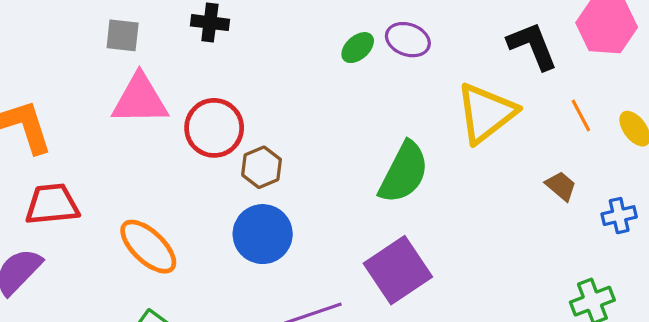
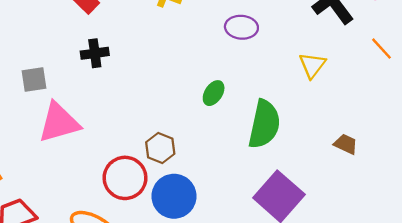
green ellipse: (358, 48) -> (214, 93), moved
yellow triangle: (486, 113) -> (312, 65), size x0.6
red circle: (214, 128) -> (125, 178), moved
brown trapezoid: (561, 186) -> (346, 144), moved

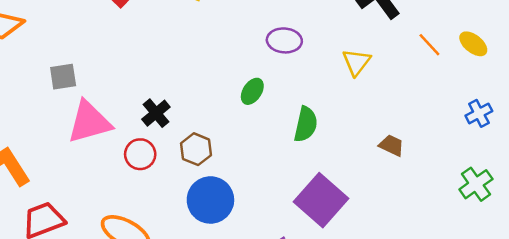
purple ellipse: (241, 27) -> (284, 40), moved
black cross: (95, 53) -> (156, 113), moved, turned -32
green semicircle: (264, 124) -> (306, 124), size x0.7
red circle: (125, 178) -> (140, 154), moved, size x0.7

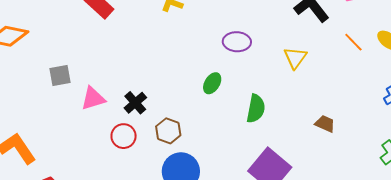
pink triangle: (89, 122) -> (93, 98), moved, size x0.7

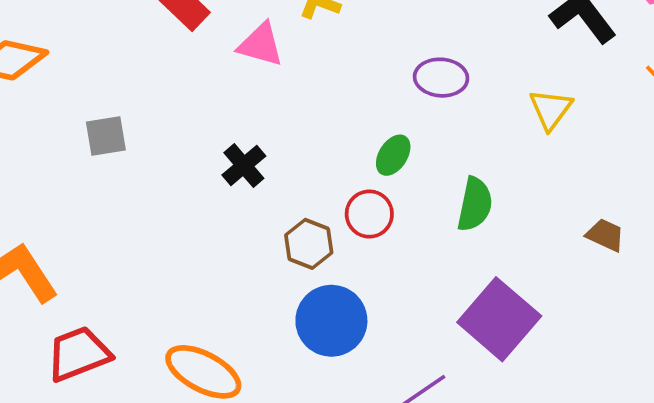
pink triangle: (93, 98) -> (261, 45), moved, turned 32
black cross: (135, 103) -> (244, 165), moved
red circle: (124, 136) -> (369, 214), moved

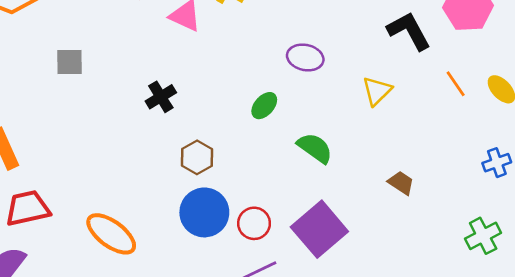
green semicircle: (475, 204) -> (315, 148), turned -75
red circle: (369, 214) -> (254, 223), moved

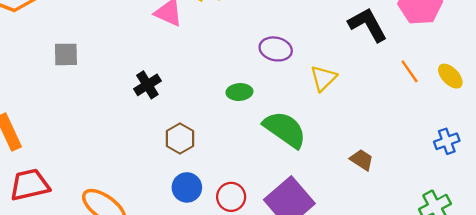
yellow triangle: (377, 91) -> (323, 78), moved
green ellipse: (264, 106) -> (239, 92), turned 45
green semicircle: (315, 148) -> (285, 129), size x1.4
blue circle: (204, 212) -> (187, 187), size x0.7

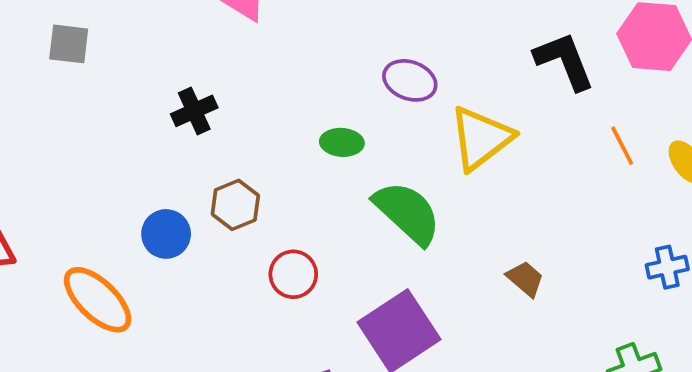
yellow triangle: (323, 78) -> (481, 138), size x1.5
blue circle: (187, 187) -> (166, 234), moved
red circle: (231, 197) -> (293, 274), moved

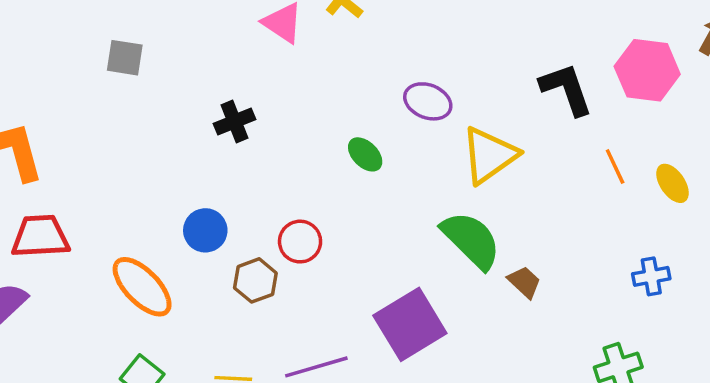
green ellipse: (342, 142) -> (365, 154), turned 39
brown hexagon: (235, 205) -> (255, 280), moved
green semicircle: (407, 213) -> (471, 240), moved
red circle: (293, 274) -> (300, 242), moved

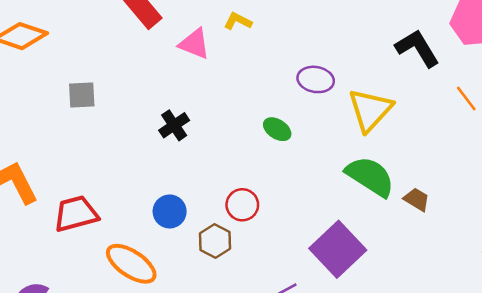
red trapezoid: (40, 236) -> (76, 214), moved

